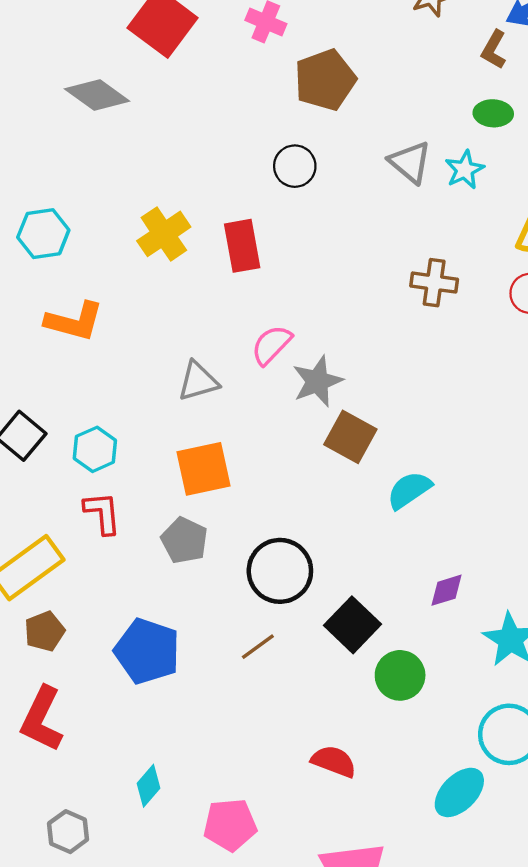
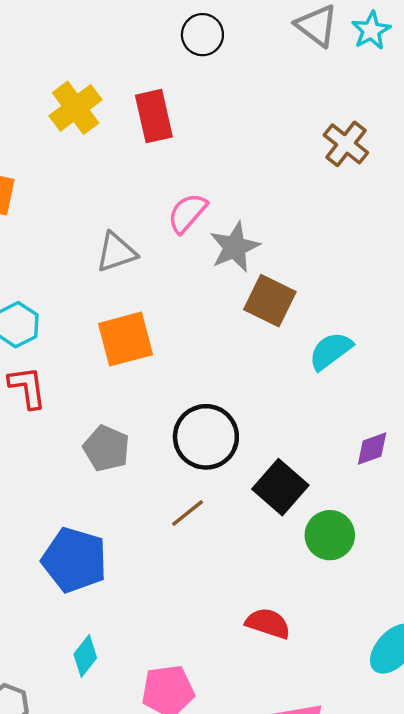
brown cross: (434, 283) -> (346, 144), turned 33
gray pentagon: (184, 540) -> (106, 448), moved
blue pentagon: (147, 651) -> (75, 560), moved

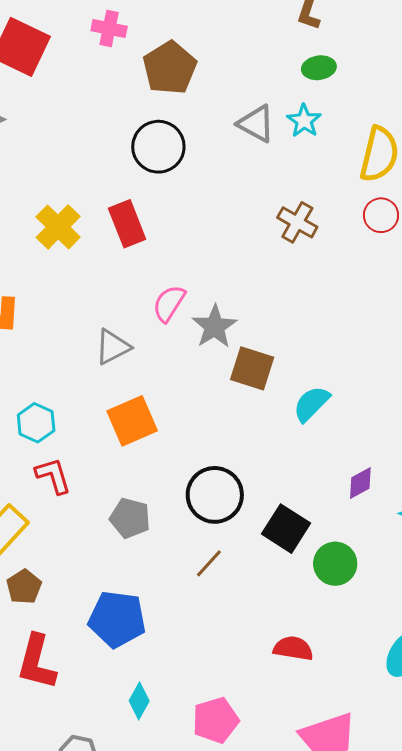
black circle: (202, 35) -> (158, 147), size x1.4

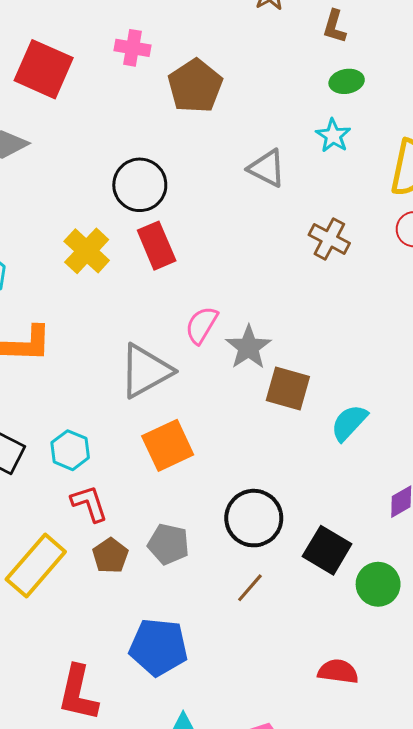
gray triangle: (256, 124) -> (267, 168), moved
black circle: (158, 147) -> (140, 185), moved
gray triangle: (113, 347) -> (146, 371), size x1.5
brown pentagon: (24, 587) -> (110, 556), moved

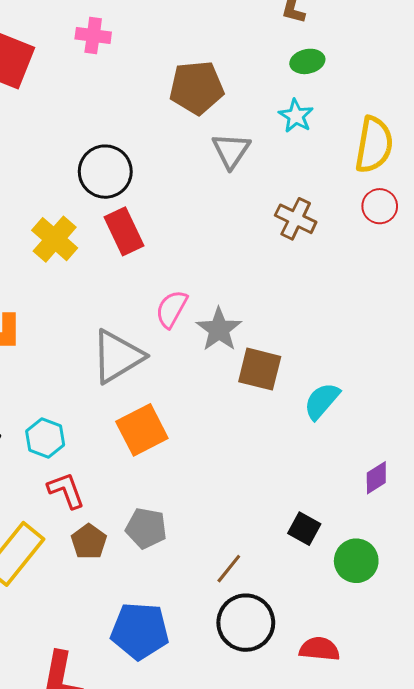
brown pentagon: (195, 86) -> (197, 88), moved, turned 30
gray triangle: (267, 168) -> (231, 151), turned 39
black circle: (254, 518) -> (246, 623), moved
black square: (327, 550) -> (304, 529), size x0.7

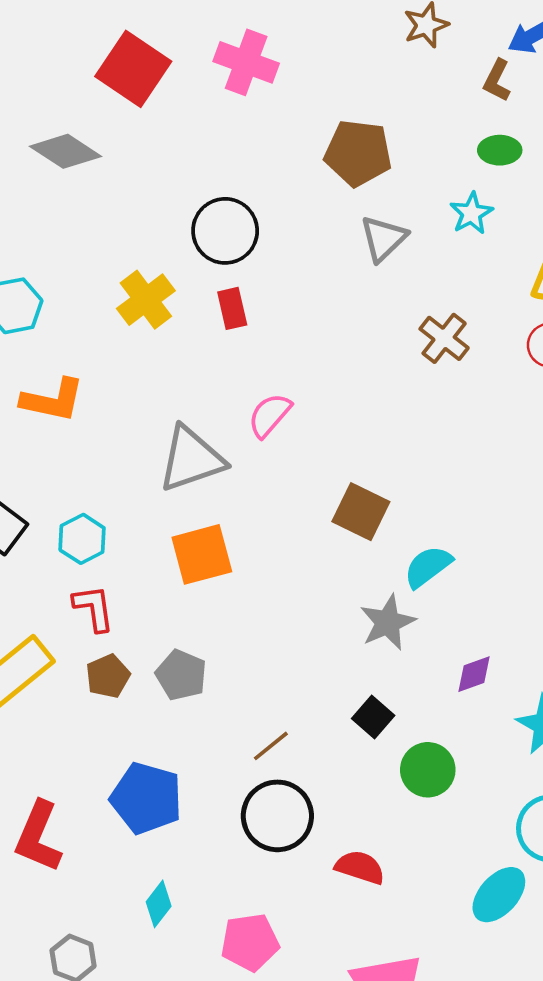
pink cross: (93, 35) -> (246, 62), size x1.4
red rectangle: (124, 231) -> (232, 308), size x0.7
gray star: (219, 329) -> (388, 622), moved

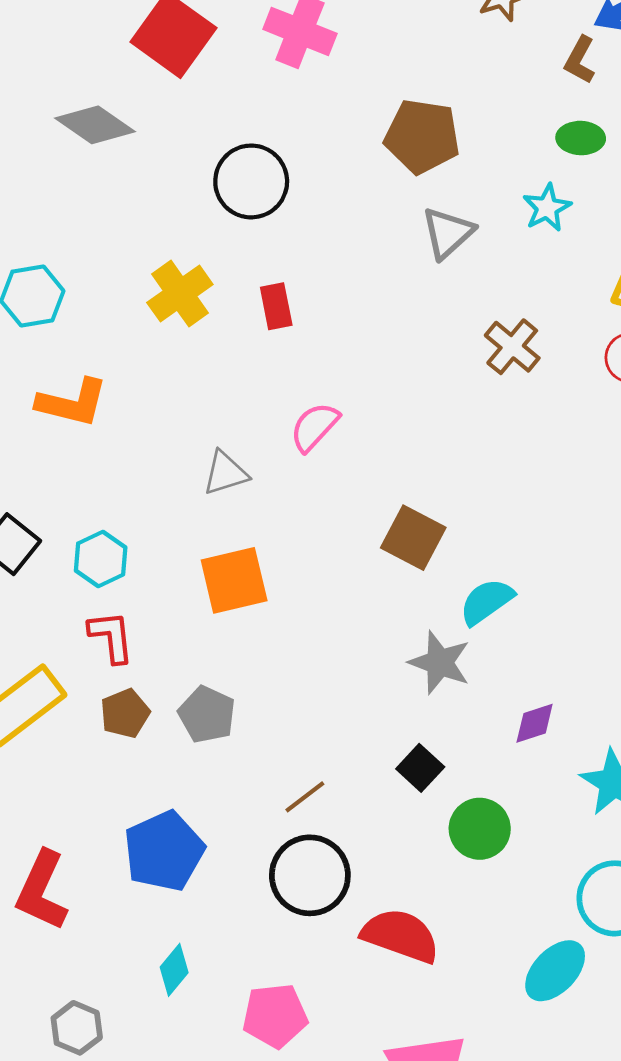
black circle: (225, 231) -> (251, 181), moved
gray triangle: (191, 459) -> (225, 473), size x0.6
gray star: (388, 622) -> (440, 663), turned -30
blue pentagon: (146, 798) -> (164, 851), turned 30
red semicircle: (360, 867) -> (401, 936), size x1.4

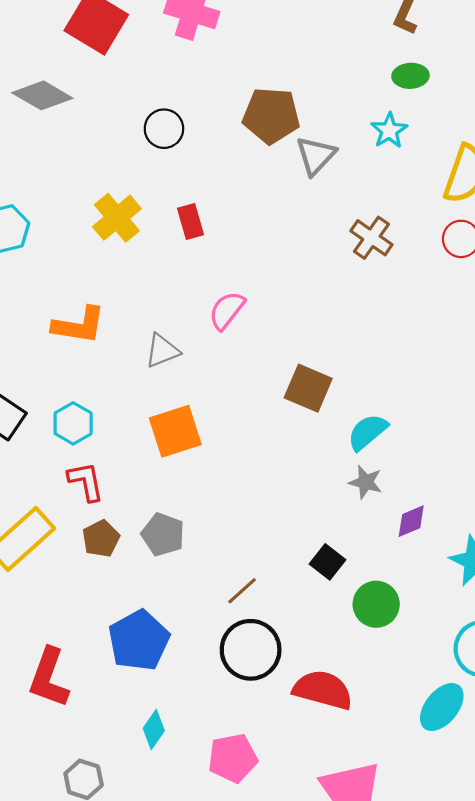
brown pentagon: (422, 136) -> (271, 116), moved
black circle: (251, 181) -> (164, 129), size x0.7
orange L-shape: (72, 403) -> (79, 325), moved
gray star: (440, 663) -> (366, 482), moved, size x0.7

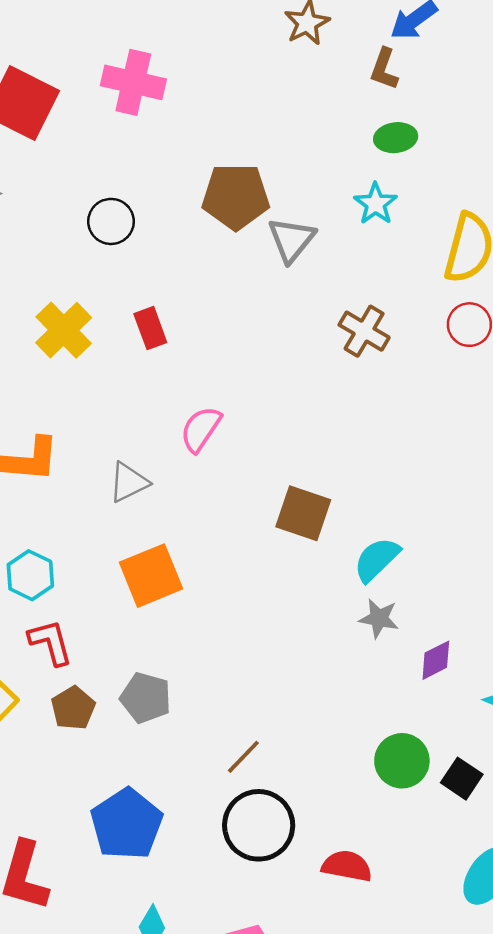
black square: (327, 562) -> (462, 779), moved
red semicircle: (323, 690) -> (347, 866), size x0.7

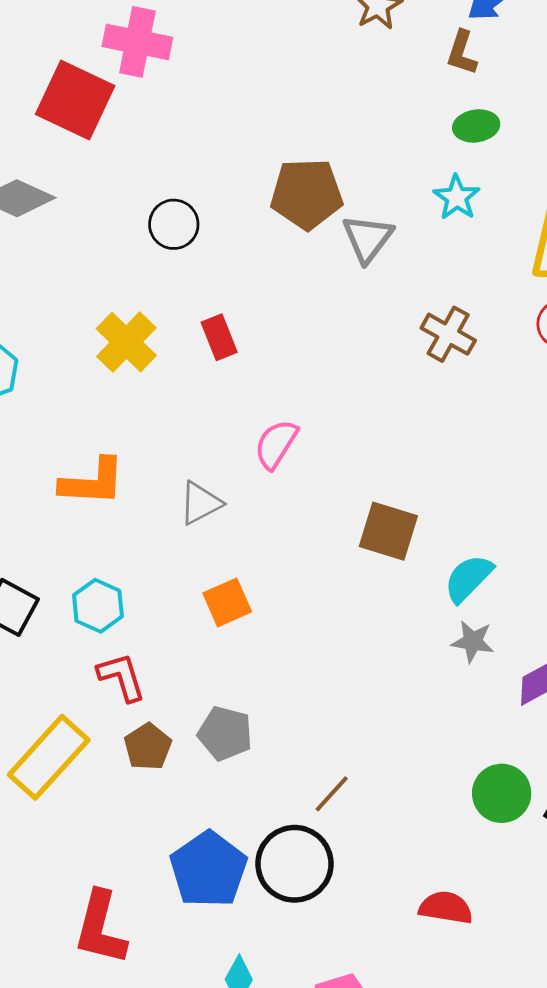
pink cross: (133, 82) -> (137, 42), moved
orange square: (151, 576) -> (227, 602), size x0.7
black circle: (259, 825) -> (294, 864), moved

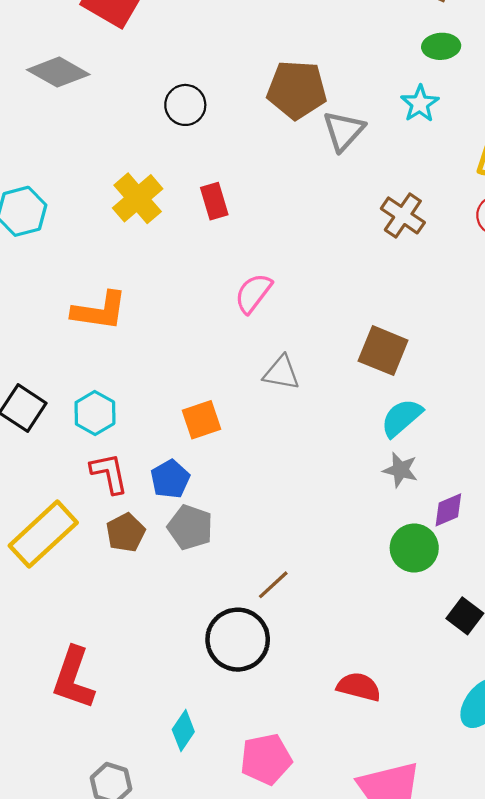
gray triangle: (200, 503) -> (281, 373), moved, turned 33
brown square: (388, 531) -> (383, 351), moved
green circle: (502, 793) -> (414, 548), moved
blue pentagon: (209, 869) -> (170, 479), moved, size x0.6

